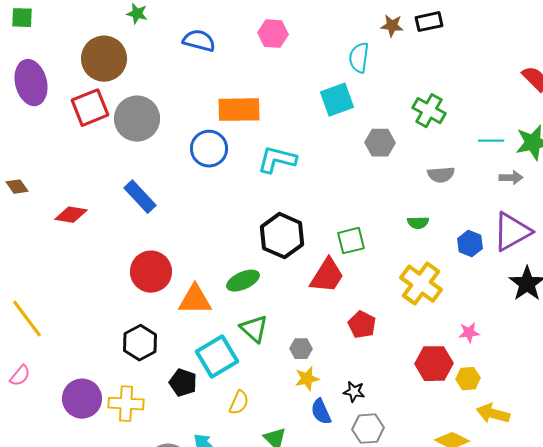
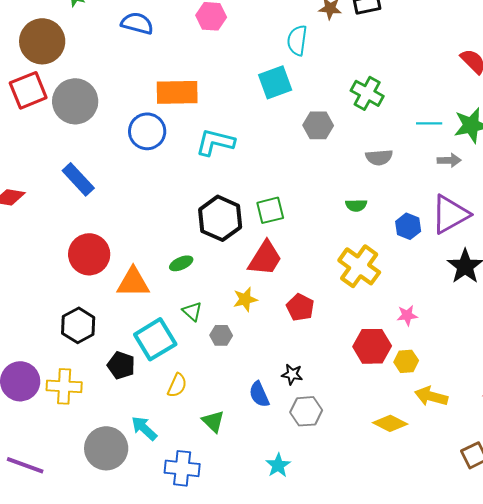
green square: (351, 241) -> (270, 210), moved
green ellipse: (243, 281) -> (181, 263), size x0.7
green triangle: (254, 329) -> (192, 311), size x0.7
gray hexagon: (301, 349) -> (221, 335), moved
yellow star: (307, 379) -> (245, 299), moved

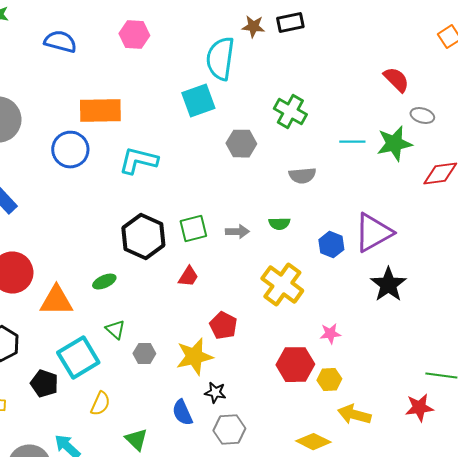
cyan semicircle: (297, 40) -> (220, 59), size x1.4
gray arrow: (449, 160) -> (237, 232), moved
red trapezoid: (265, 258) -> (188, 277), size x0.6
yellow star: (245, 299) -> (194, 357), moved, size x1.5

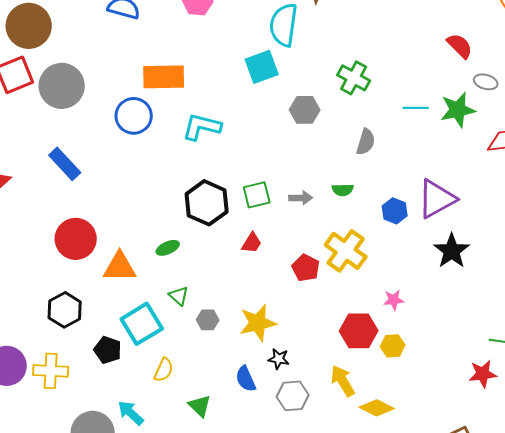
gray semicircle: (302, 176) -> (366, 142), turned -68
red pentagon: (223, 326) -> (306, 268), moved
yellow arrow: (354, 415) -> (343, 381), moved, turned 44

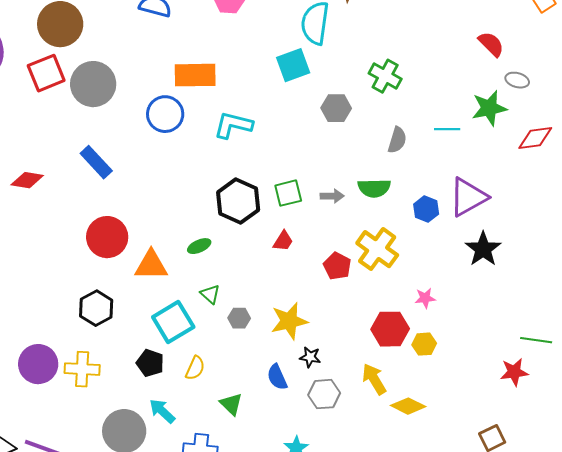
cyan line: (416, 108) -> (447, 129), moved
green semicircle: (343, 190) -> (374, 188), size x1.5
black pentagon: (108, 350) -> (150, 363), moved

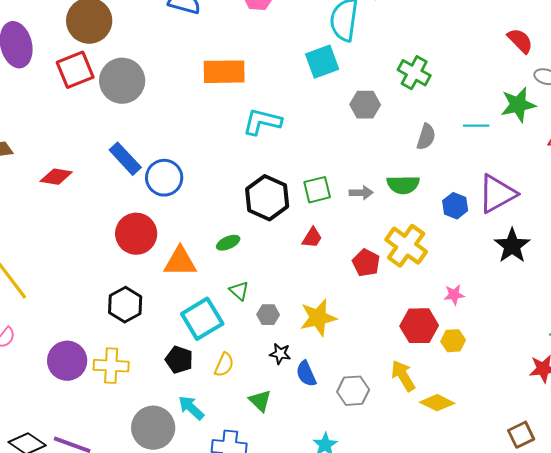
blue circle: (165, 114) -> (164, 178), moved
black star: (310, 357) -> (280, 354), moved

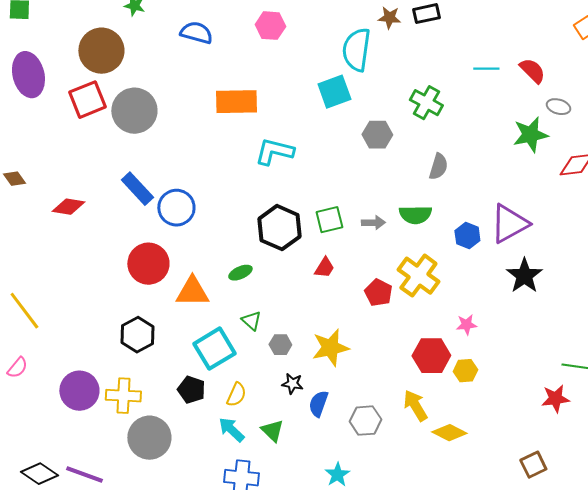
cyan line: (476, 126) -> (486, 69), moved
blue semicircle: (306, 374) -> (318, 404), turned 44
cyan arrow: (191, 408) -> (231, 430), moved
gray circle: (153, 428) -> (149, 438), moved

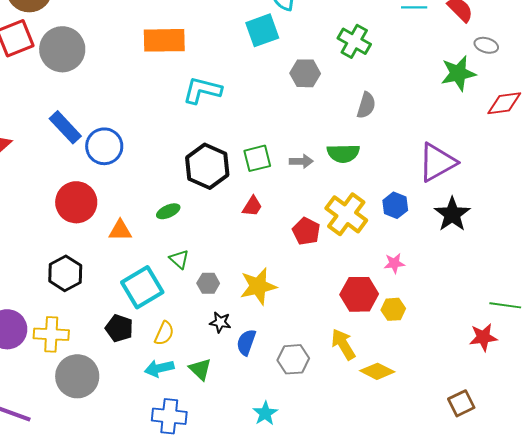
blue hexagon: (467, 236) -> (395, 205), moved
orange triangle: (192, 292) -> (120, 230), size x0.7
cyan arrow: (231, 430) -> (159, 368), turned -56

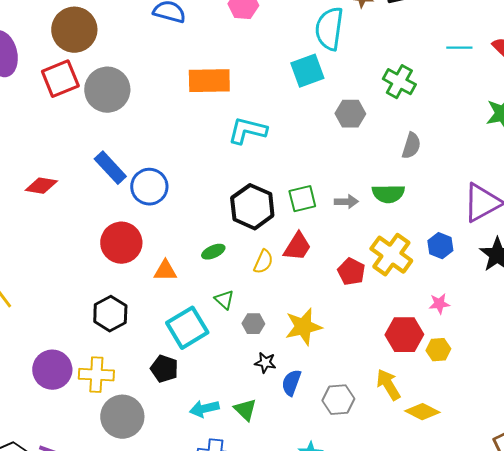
red trapezoid: (252, 206) -> (297, 247), size x1.4
yellow semicircle: (164, 333) -> (263, 262), moved

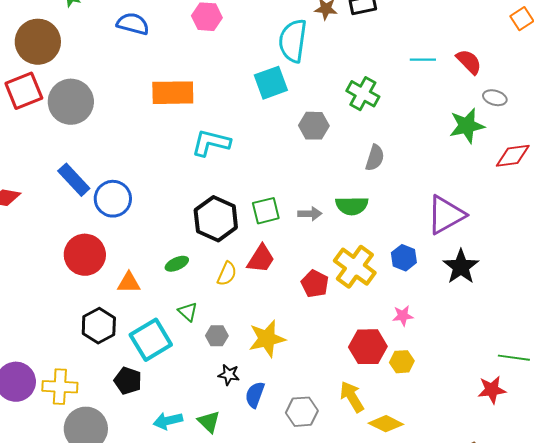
black hexagon: (110, 314) -> (99, 326), moved

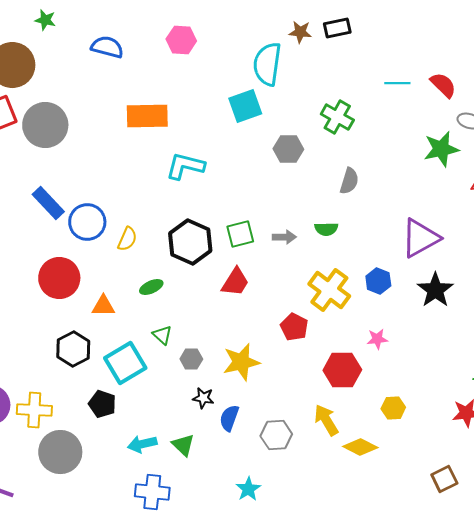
green semicircle: (352, 206) -> (326, 229), size x0.7
yellow semicircle: (227, 274) -> (127, 239), moved
red pentagon: (315, 284) -> (294, 327), moved
yellow hexagon: (402, 362) -> (393, 408), moved

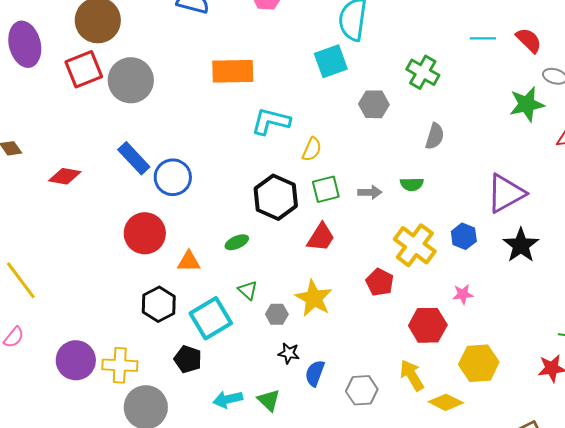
yellow semicircle: (127, 239) -> (312, 149), moved
yellow star: (241, 362) -> (314, 298), moved, turned -30
yellow hexagon: (393, 408) -> (479, 363), size x1.6

